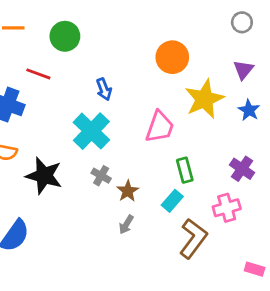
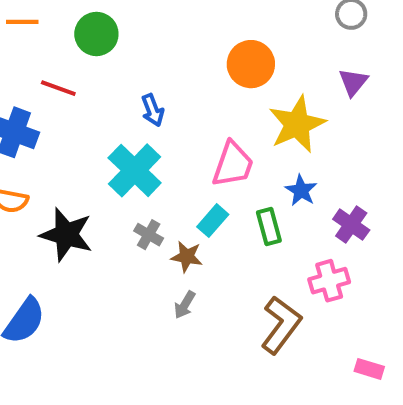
blue star: (249, 110) -> (301, 190), moved
brown star: (128, 191) -> (187, 257), turned -30
cyan rectangle: (172, 201) -> (213, 221), moved

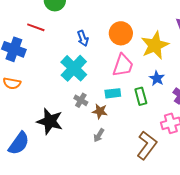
orange circle: (251, 64) -> (121, 33), moved
cyan rectangle: (213, 221) -> (113, 93), turned 42
black star: (66, 235) -> (50, 121), moved

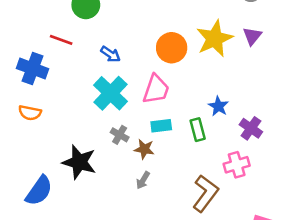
blue arrow: (83, 38) -> (110, 54), moved, turned -35
yellow star: (155, 45) -> (214, 39), moved
pink trapezoid: (123, 65) -> (156, 89), moved

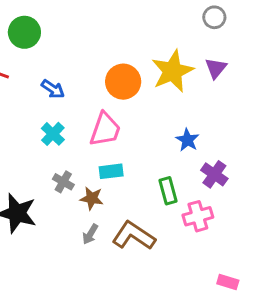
cyan cross: (110, 93) -> (53, 134), size x0.6
blue star: (218, 106) -> (187, 140), moved
green rectangle: (198, 130) -> (168, 191), moved
brown L-shape: (205, 193) -> (134, 236), moved, turned -93

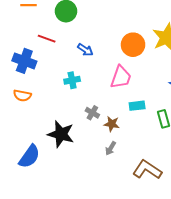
cyan cross: (53, 134) -> (72, 80), moved, turned 35
cyan rectangle: (111, 171) -> (137, 106), moved
brown L-shape: (134, 236) -> (147, 170), moved

